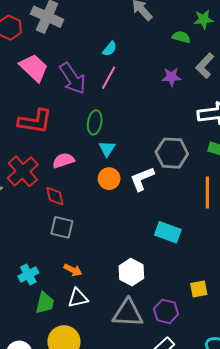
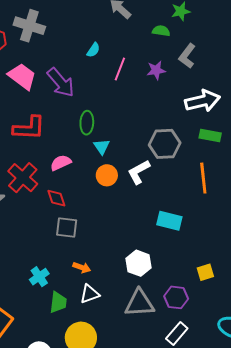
pink line: (109, 78) -> (120, 69), moved

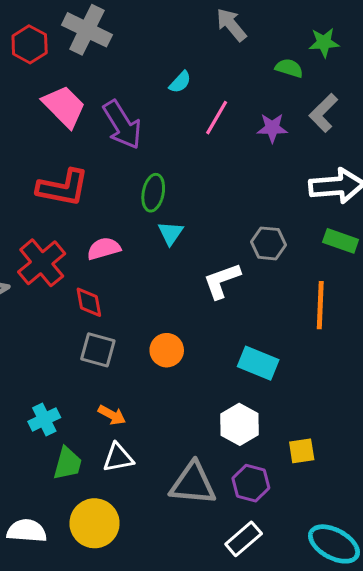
gray hexagon: (165, 144) -> (268, 243), size x0.7
orange circle: (107, 175) -> (167, 350), moved
white hexagon: (138, 263) -> (239, 424), moved

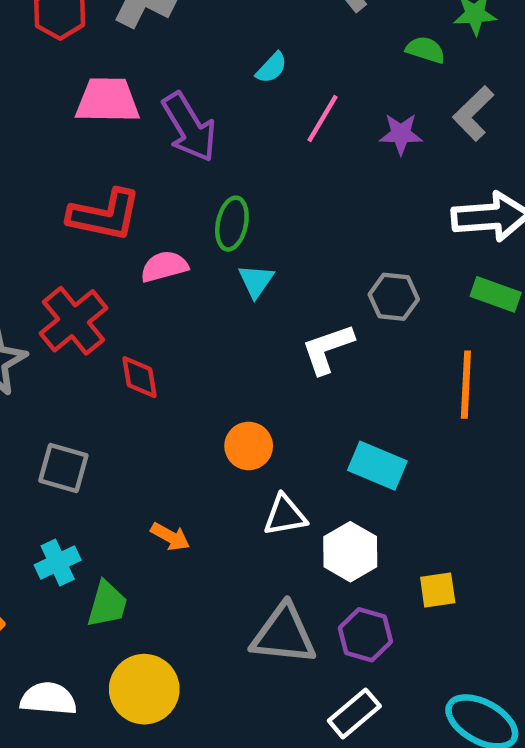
pink trapezoid: (64, 106) -> (107, 100), turned -45
pink semicircle: (104, 249) -> (164, 267), moved
gray square: (98, 350) -> (63, 468), moved
cyan cross: (44, 419) -> (58, 563), moved
white triangle: (118, 458) -> (285, 515), moved

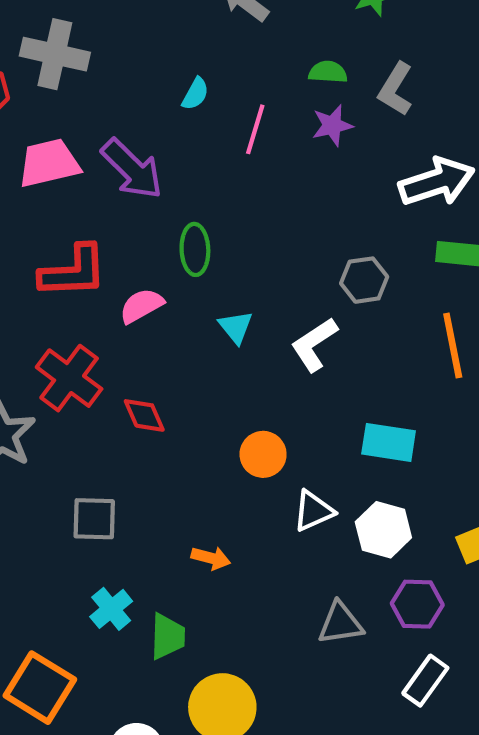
green semicircle: (426, 50) -> (328, 72), moved
cyan triangle: (256, 281) -> (236, 327), moved
gray triangle: (284, 635) -> (340, 623), size x0.7

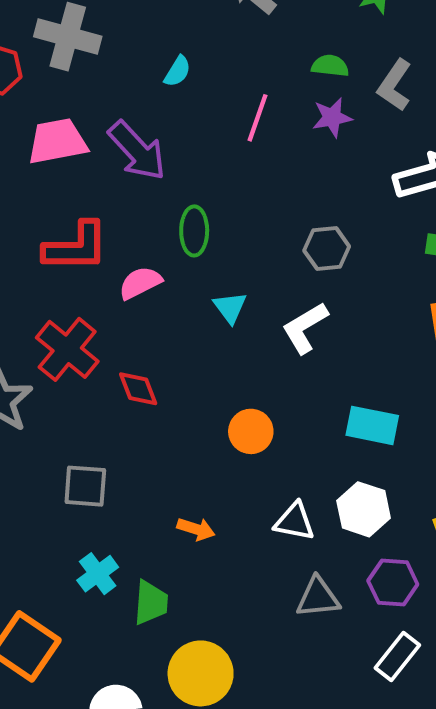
cyan semicircle: (195, 94) -> (177, 71), moved
gray hexagon: (364, 280) -> (327, 248), moved
white triangle: (313, 511) -> (295, 522), moved, turned 33

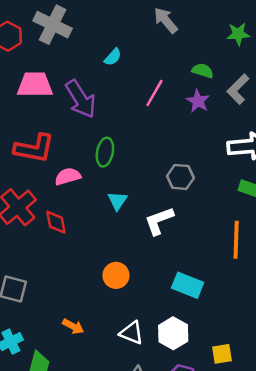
purple star: (332, 117) -> (198, 101), turned 30
red diamond: (138, 389) -> (56, 222), moved

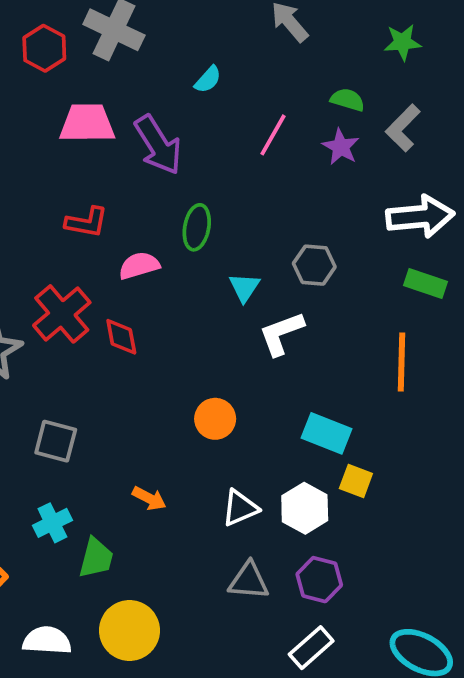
red L-shape: (34, 148) -> (87, 222), size x0.7
cyan triangle: (117, 201) -> (244, 287), moved
white triangle: (132, 333) -> (240, 508), turned -45
yellow square: (222, 354) -> (356, 481), moved, turned 30

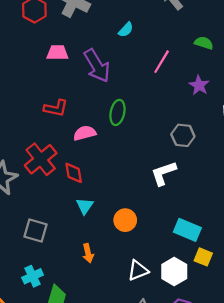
pink trapezoid: (87, 123) -> (57, 53), size x0.7
purple star: (341, 147) -> (199, 85), moved
cyan triangle: (244, 287) -> (85, 206), moved
orange arrow: (149, 498) -> (88, 253), moved, turned 48

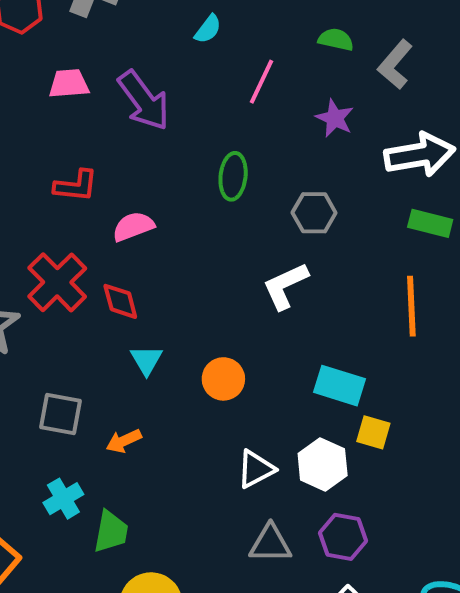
cyan semicircle: (126, 30) -> (208, 29), moved
green ellipse: (117, 112) -> (233, 176), moved
orange arrow: (88, 253) -> (124, 441), moved, turned 84

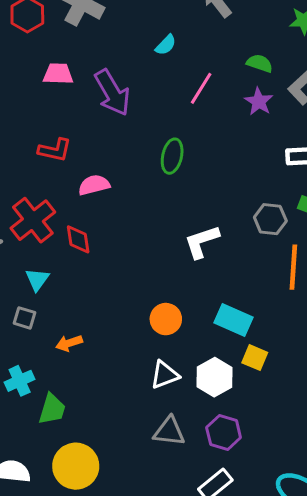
purple star: (335, 118) -> (259, 102), moved
gray hexagon: (314, 213) -> (270, 219), moved
cyan triangle: (147, 360) -> (37, 279), moved
orange circle: (223, 379) -> (166, 319), moved
gray square: (61, 414) -> (24, 318), size x0.7

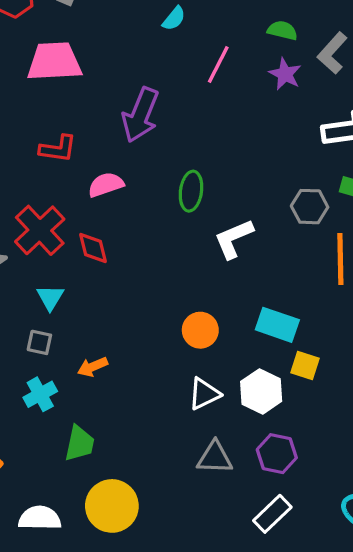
pink trapezoid: (58, 74) -> (54, 62), size x1.6
purple arrow: (112, 93) -> (140, 115), moved, turned 57
green ellipse: (172, 156) -> (191, 191), moved
cyan cross: (20, 381) -> (40, 394), moved

